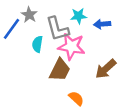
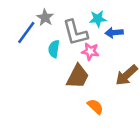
blue arrow: (102, 24) -> (114, 33), moved
pink star: (72, 47) -> (90, 51), size x0.6

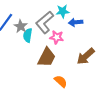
gray star: (45, 18) -> (21, 26), moved
gray L-shape: (75, 33) -> (45, 22), turned 65

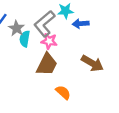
pink star: (57, 37) -> (49, 41), moved
brown arrow: (86, 56) -> (92, 63), turned -108

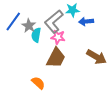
orange semicircle: (63, 92) -> (38, 83), moved

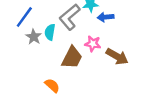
gray star: (29, 26) -> (34, 37), moved
pink star: (58, 37) -> (93, 44), moved

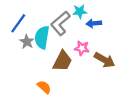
cyan semicircle: (50, 32) -> (42, 37), size x1.5

